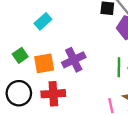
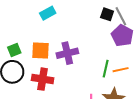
green square: (20, 55) -> (14, 50), moved

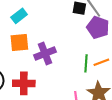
orange square: (40, 50) -> (19, 42), moved

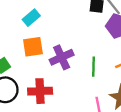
green line: (86, 63) -> (94, 67), moved

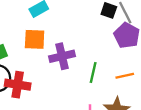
red cross: (40, 91) -> (18, 85), moved

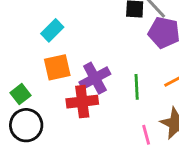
red cross: (18, 85) -> (82, 102), moved

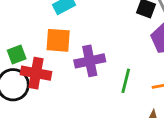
red cross: (82, 102) -> (36, 73), moved

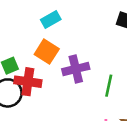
orange square: (58, 40) -> (47, 52), turned 30

